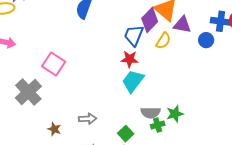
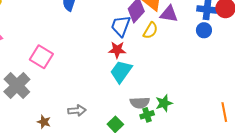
blue circle: (206, 40) -> (204, 30), moved

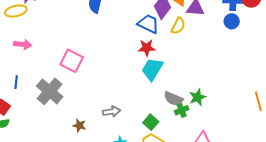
blue trapezoid: (121, 26) -> (148, 24), turned 100
gray semicircle: (140, 103) -> (173, 99), turned 30

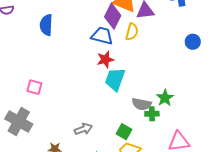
blue circle: (232, 21) -> (193, 42), moved
pink square: (72, 61) -> (34, 87), size x0.7
green cross: (182, 110) -> (152, 114), turned 32

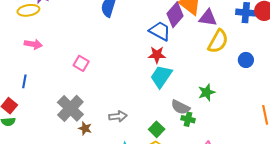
yellow semicircle: (132, 32) -> (218, 41), moved, size x1.4
green star: (165, 98) -> (207, 92), moved
gray cross: (19, 121) -> (70, 108), moved

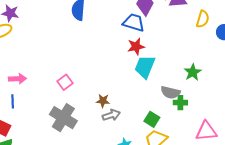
yellow semicircle: (218, 41) -> (203, 19), moved, size x0.7
pink arrow: (33, 44) -> (17, 79), moved
pink square: (81, 63) -> (65, 82), moved, turned 35
brown star: (85, 128) -> (103, 101), moved

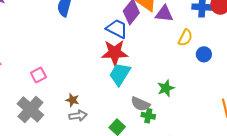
red star: (136, 46) -> (115, 53), size x1.5

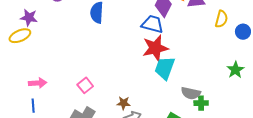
green star: (166, 88) -> (235, 70), moved

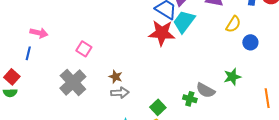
cyan trapezoid: (165, 68) -> (184, 22), moved
pink square: (85, 85) -> (84, 49), turned -35
gray semicircle: (191, 93) -> (206, 90), moved

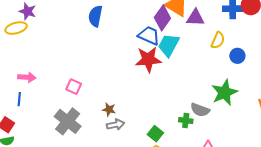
green star: (232, 77) -> (224, 92), size x1.5

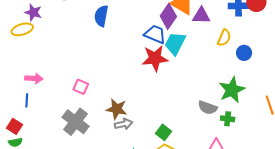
brown star: (109, 109) -> (117, 109), size x1.5
green cross: (186, 120) -> (228, 119), moved

